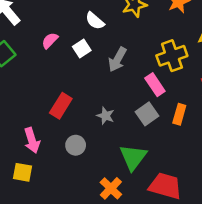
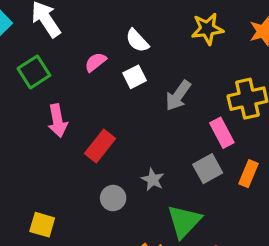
white semicircle: (95, 21) -> (137, 41), moved
gray star: (106, 116) -> (153, 180), moved
pink arrow: (32, 140) -> (58, 121), moved

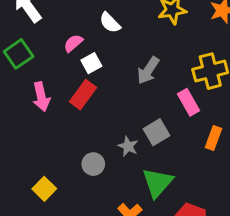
white square: (135, 77) -> (91, 63), moved
red rectangle: (100, 146) -> (83, 95), moved
gray square: (208, 169) -> (157, 132), moved
yellow square: (42, 225) -> (44, 189), moved, turned 30

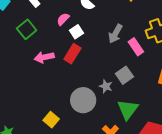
pink arrow: (41, 97) -> (44, 57), turned 96
pink rectangle: (188, 102) -> (136, 47), moved
gray circle: (93, 164) -> (83, 100), size x1.6

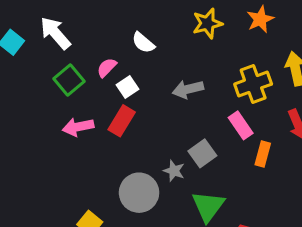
green square: (27, 29) -> (69, 80), moved
gray arrow: (115, 34) -> (188, 89), turned 48
pink rectangle: (136, 47) -> (241, 125), moved

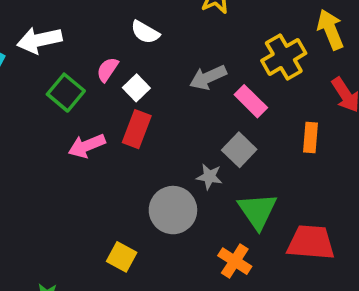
white arrow: (55, 33) -> (39, 40), turned -51
pink rectangle: (241, 125) -> (251, 101), moved

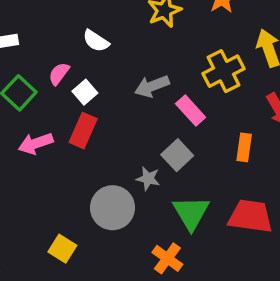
red trapezoid: (311, 242) -> (250, 216), moved

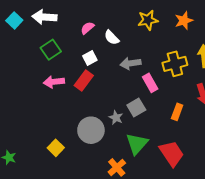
white semicircle: (96, 41) -> (112, 38), moved
pink semicircle: (59, 74) -> (87, 28), moved
red trapezoid: (250, 216) -> (172, 154), turned 36

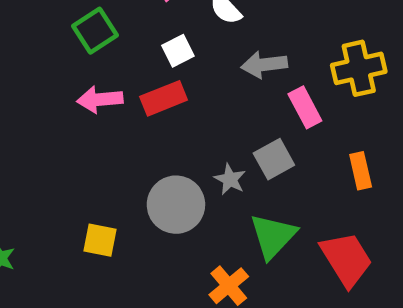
red rectangle: (84, 80) -> (164, 98), turned 30
orange rectangle: (177, 112) -> (361, 171), turned -35
yellow square: (56, 148) -> (100, 240), turned -35

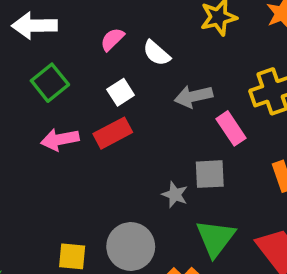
gray square: (274, 159) -> (210, 174), turned 32
gray circle: (176, 205) -> (131, 247), moved

